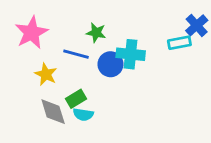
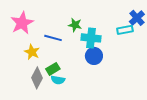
green star: (96, 33) -> (75, 25), moved
blue circle: (110, 64) -> (94, 56), moved
gray diamond: (53, 112) -> (37, 78), turned 45

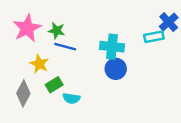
green star: (75, 25) -> (57, 31), moved
green rectangle: (53, 69) -> (54, 85), moved
gray diamond: (37, 78) -> (23, 93), moved

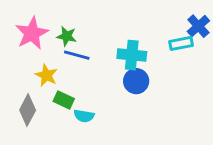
green rectangle: (54, 85) -> (64, 100), turned 56

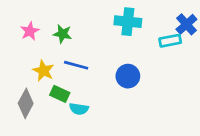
pink star: (32, 33) -> (30, 31), size x0.6
blue line: (77, 55) -> (76, 65), moved
cyan cross: (132, 55) -> (128, 22), moved

